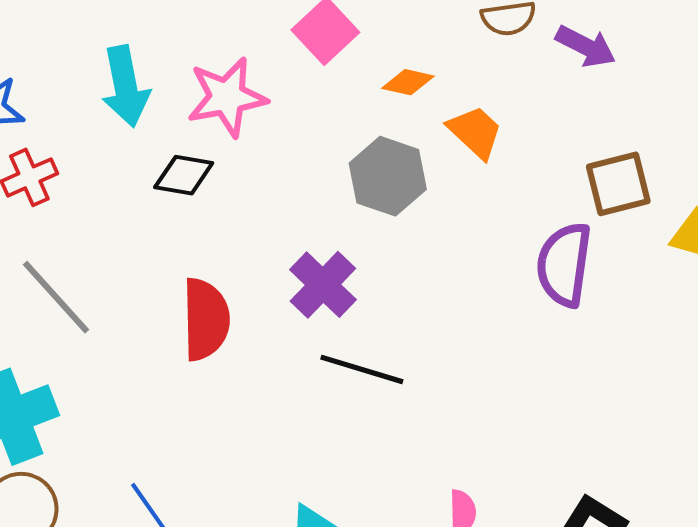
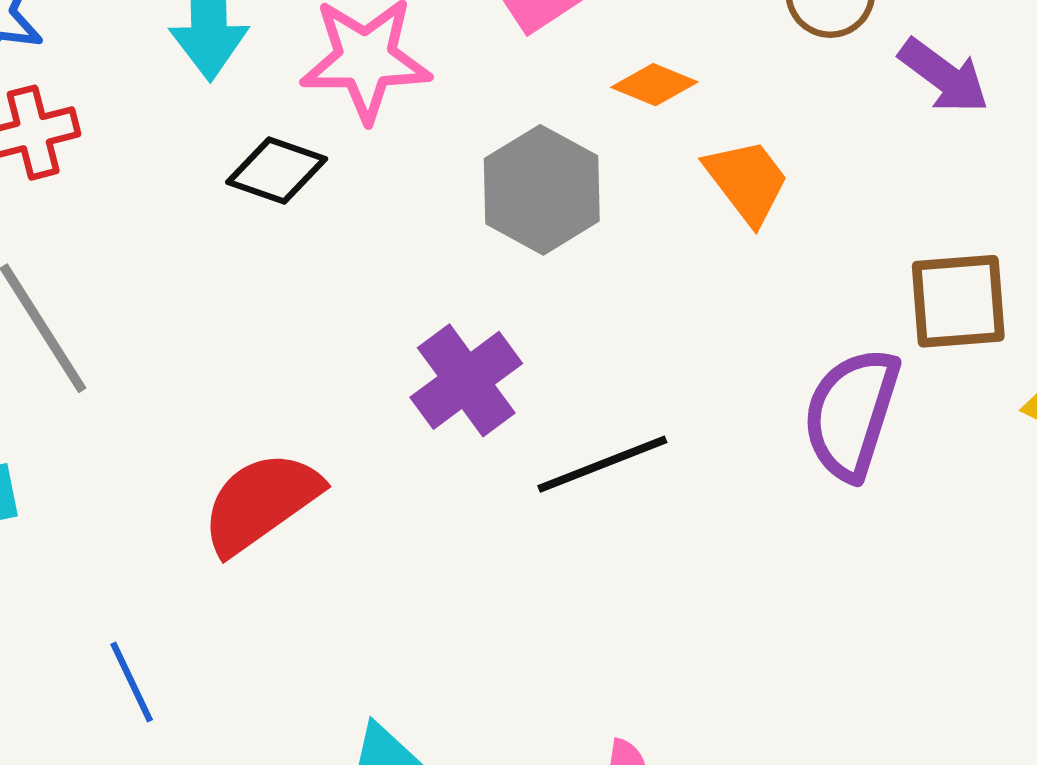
gray hexagon: (388, 176) -> (542, 190), moved
red semicircle: (206, 319) -> (261, 502), moved, turned -134
black line: (362, 369) -> (602, 464), moved, turned -48

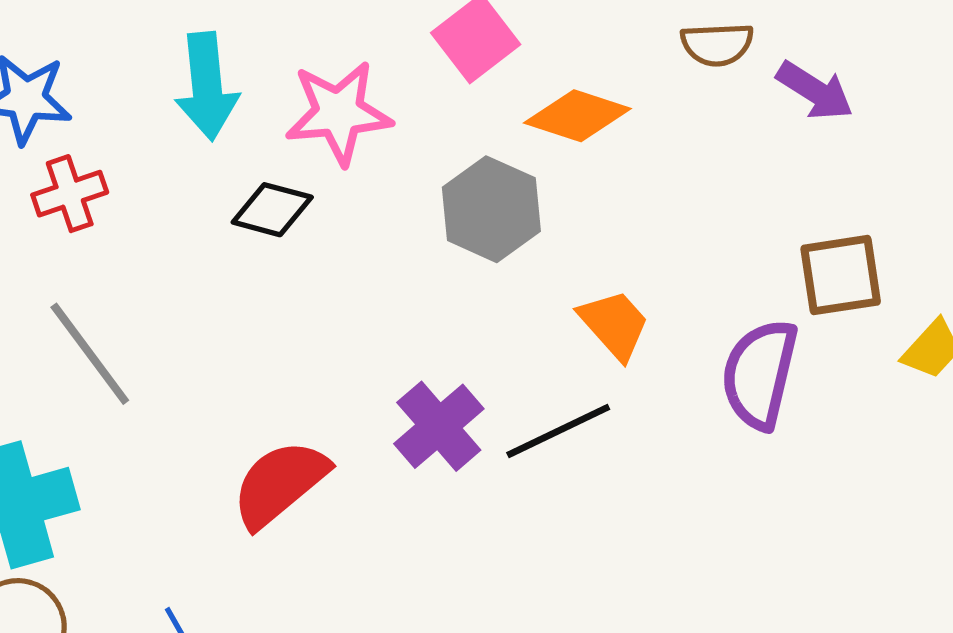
orange diamond: (654, 85) -> (577, 116), size x1.5
orange trapezoid: (747, 181) -> (614, 324), moved
purple cross: (466, 380) -> (439, 426), moved

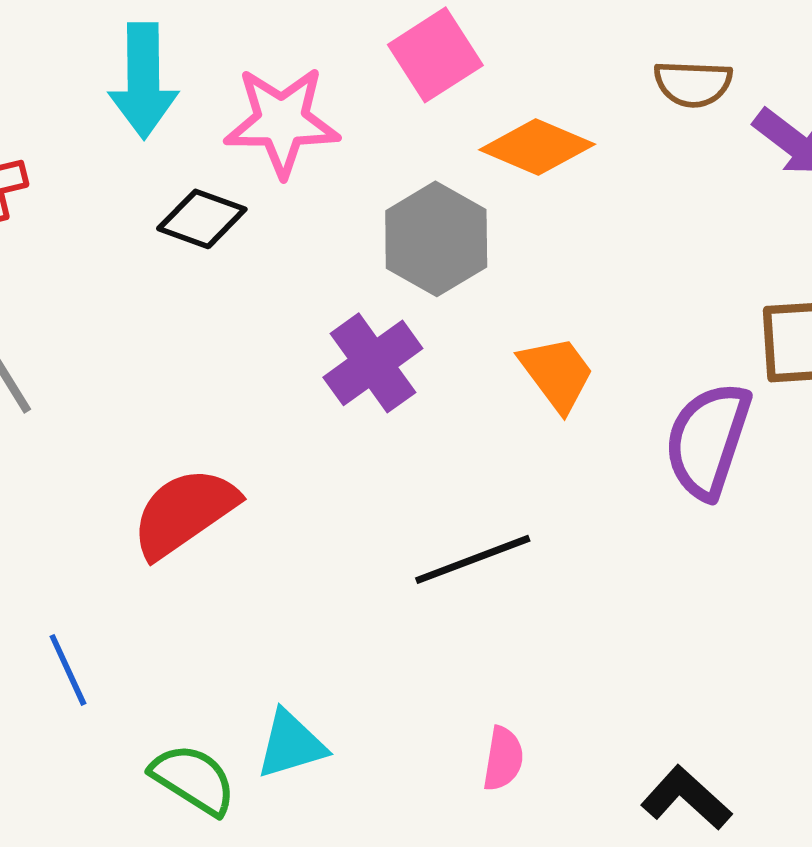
purple cross: (439, 426) -> (373, 363), moved
black line: (558, 431) -> (473, 559), moved

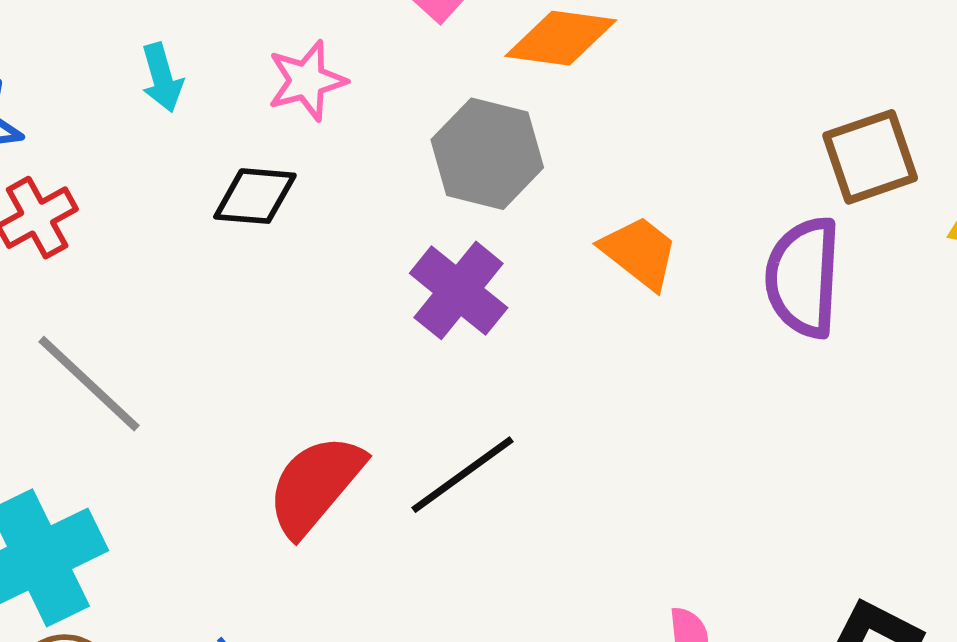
cyan arrow: (143, 81) -> (162, 78), size x0.6
pink star: (282, 121) -> (307, 81), size x0.7
black line: (473, 559) -> (462, 475), moved

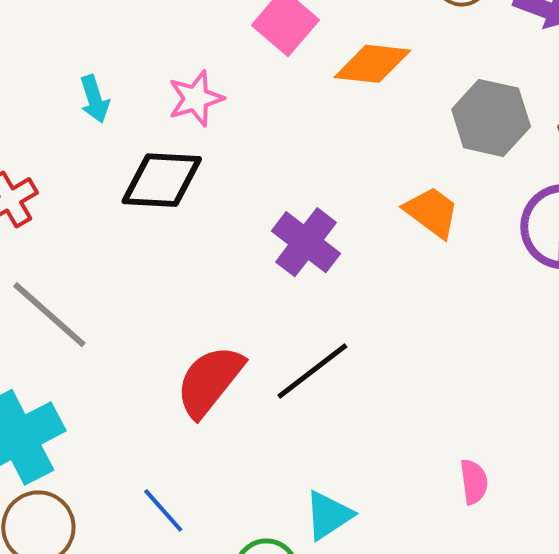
gray hexagon: (487, 154) -> (491, 118), moved
black diamond: (255, 196) -> (162, 180), size x1.4

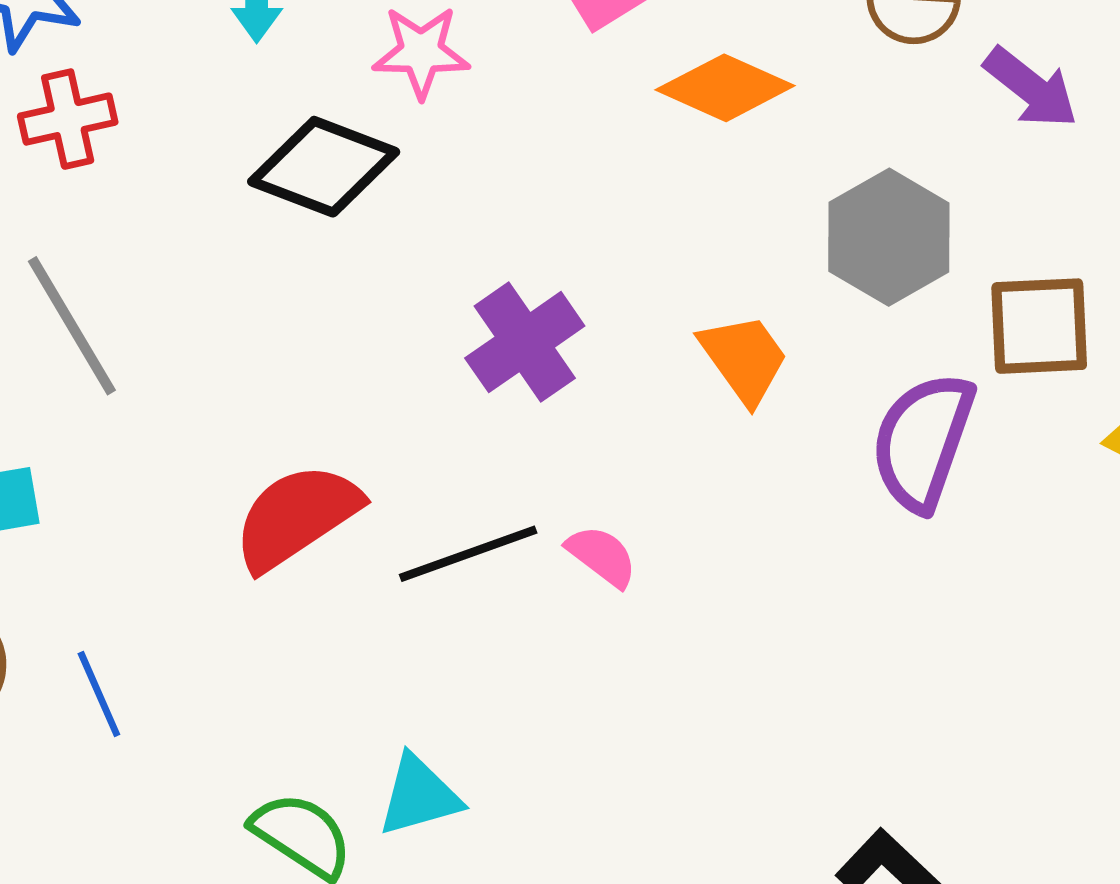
pink semicircle: (474, 482) -> (602, 556), moved, turned -63
blue line: (163, 510) -> (99, 694), moved

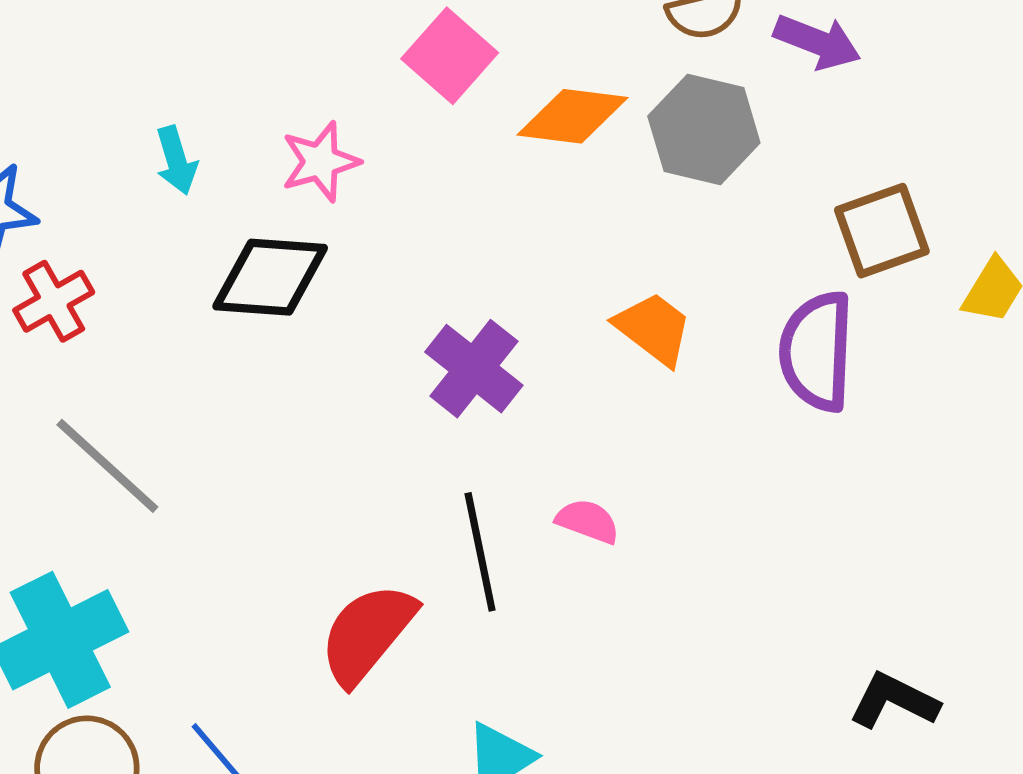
gray hexagon: (889, 237) -> (704, 130), moved
red semicircle: (297, 517) -> (367, 634), moved
black line: (468, 554) -> (480, 552), turned -65

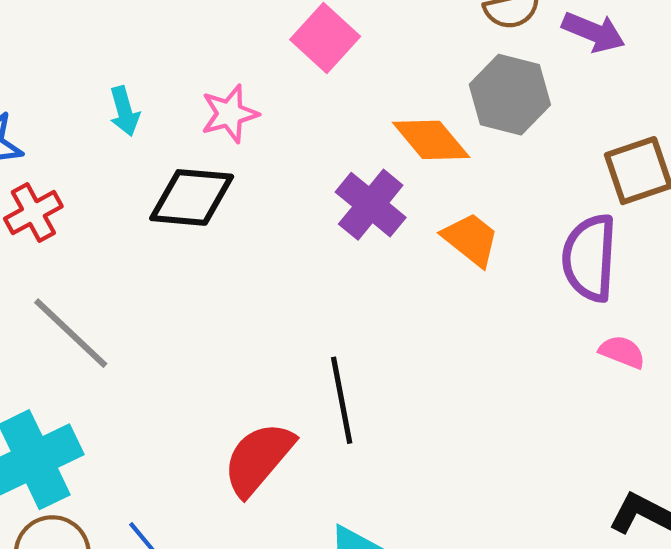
orange diamond: (572, 116) -> (431, 140), moved, turned 42
purple cross: (474, 369) -> (371, 205), moved
pink semicircle: (588, 521) -> (622, 352), moved

